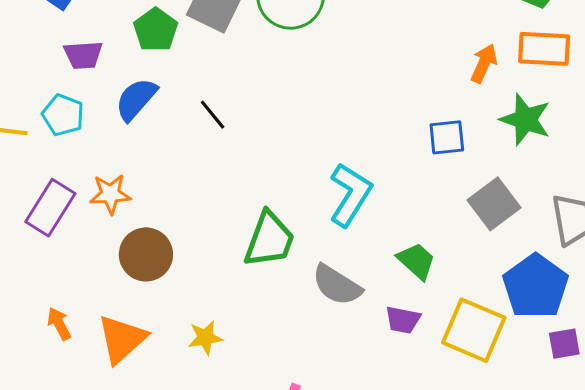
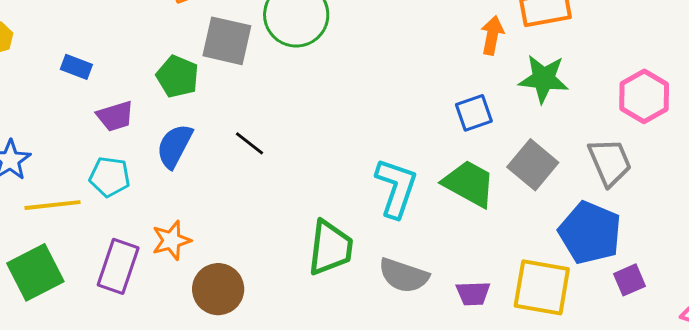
green trapezoid: (416, 261) -> (469, 183), moved, size x1.4

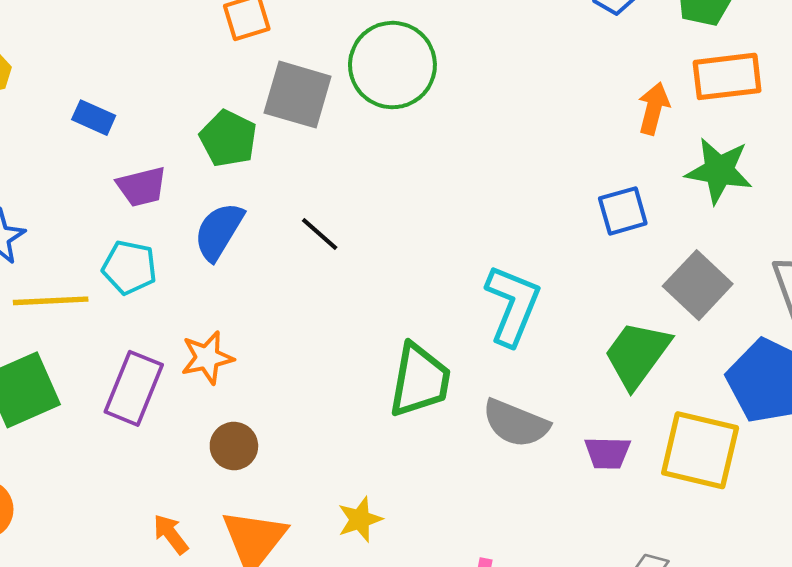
green trapezoid: (469, 183) -> (637, 354), moved, turned -86
brown circle: (218, 289) -> (234, 446), moved, size x0.7

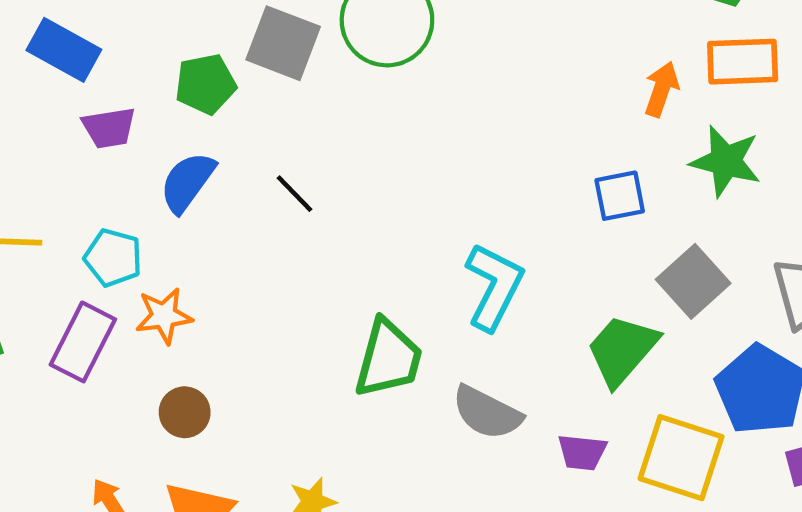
blue rectangle: (94, 118) -> (64, 50), size x1.6
green pentagon: (228, 139) -> (206, 84), turned 30
cyan pentagon: (129, 267) -> (113, 258), moved

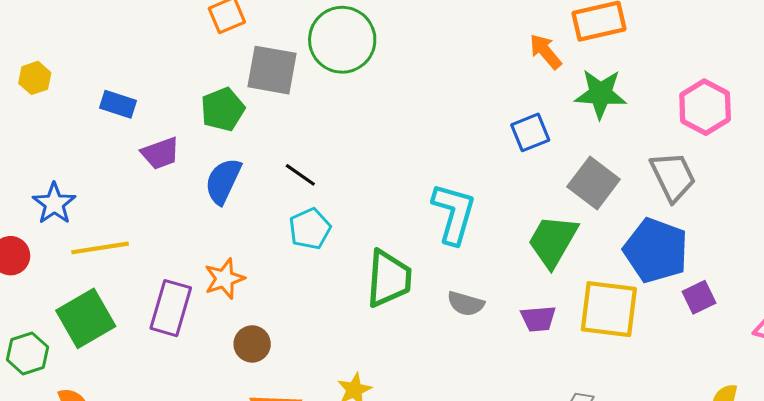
blue rectangle: (64, 50) -> (118, 104), size x0.7
orange arrow: (662, 89) -> (545, 52), turned -48
cyan pentagon: (113, 258) -> (310, 229), moved, turned -30
gray semicircle: (487, 413) -> (466, 304), size x0.7

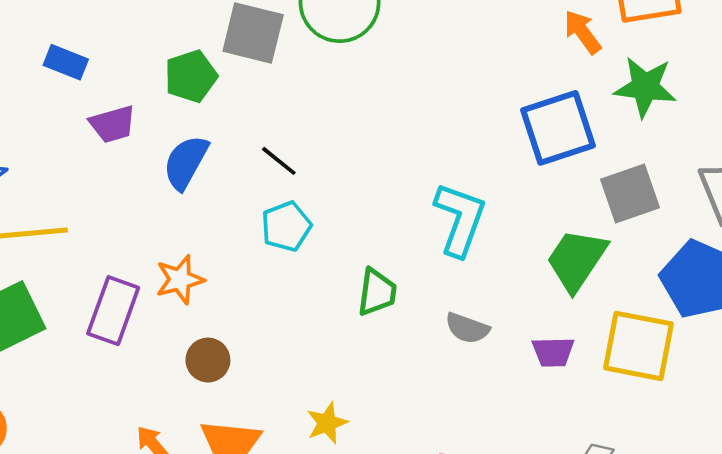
blue square: (530, 132) -> (558, 128), size x1.6
gray square: (594, 183) -> (630, 193), turned 30
green trapezoid: (389, 279) -> (377, 292), size x0.7

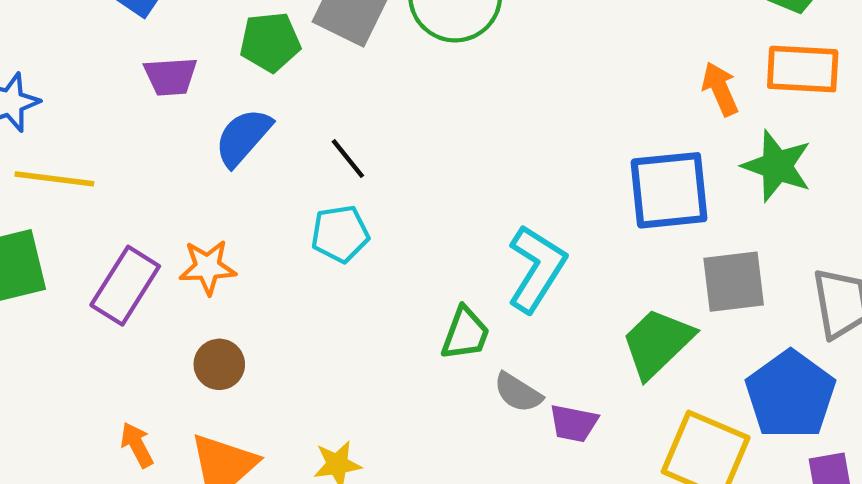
green trapezoid: (377, 292) -> (465, 333), moved
purple trapezoid: (553, 352) -> (574, 423), moved

